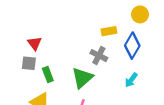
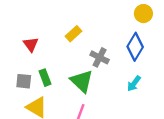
yellow rectangle: (109, 31) -> (73, 34), moved, turned -32
gray square: (29, 63) -> (24, 81), moved
green triangle: (82, 78) -> (82, 81), turned -35

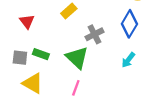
gray cross: (100, 57) -> (94, 34), turned 36
green rectangle: (45, 78) -> (41, 54), turned -49

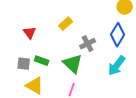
cyan arrow: (128, 60) -> (117, 66), size x1.5

